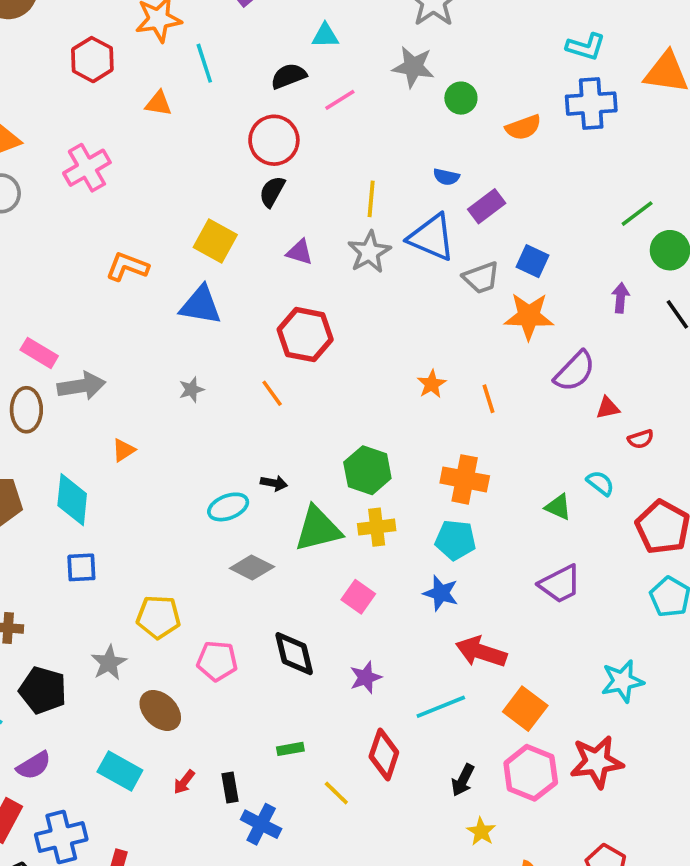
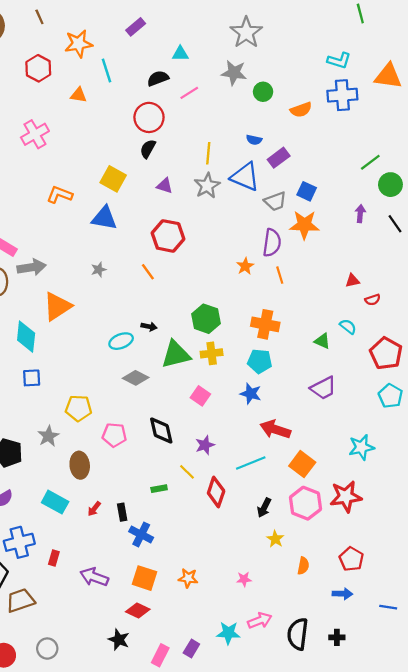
purple semicircle: (575, 371) -> (272, 243), moved, turned -36
orange triangle: (124, 450) -> (57, 306), size x2.0
brown ellipse: (160, 710) -> (80, 465), turned 40
yellow line: (336, 793) -> (187, 472), moved

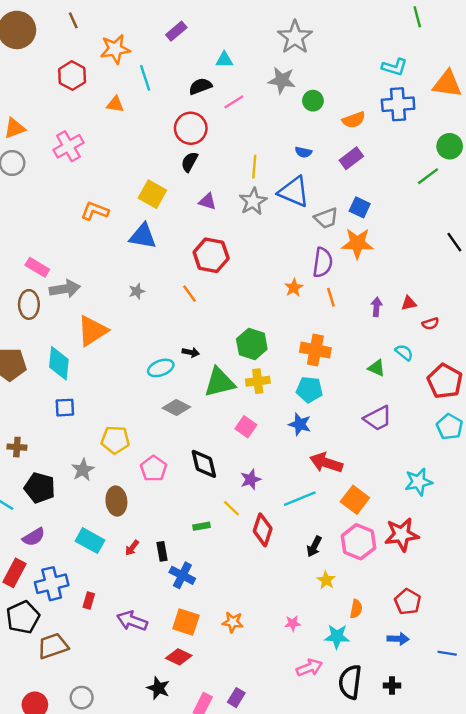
purple rectangle: (279, 158) -> (351, 158), moved
green circle: (390, 185) -> (450, 146), moved
purple arrow: (360, 214) -> (376, 307), moved
pink pentagon: (114, 435) -> (154, 469), turned 30
cyan star: (228, 633) -> (337, 636), moved

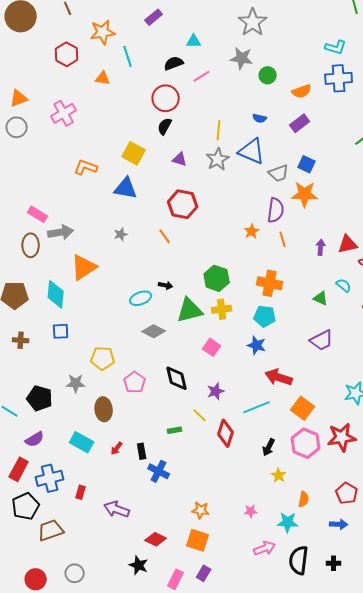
red triangle: (409, 303) -> (348, 244), size x1.5
brown cross: (17, 447) -> (21, 340), moved
gray star: (83, 470) -> (76, 383), turned 30
orange square: (186, 622) -> (198, 540), moved

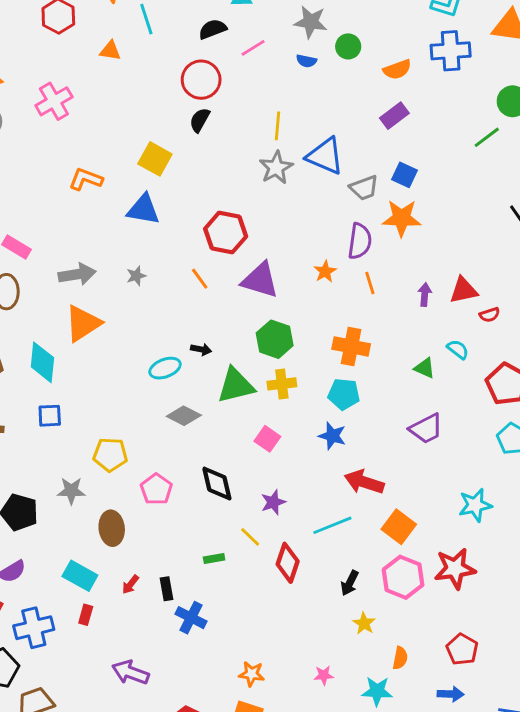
blue semicircle: (260, 118) -> (306, 61), moved
purple triangle: (180, 159) -> (260, 280), moved, size x1.8
gray arrow: (61, 232) -> (77, 274), moved
red rectangle: (81, 492) -> (86, 615), moved

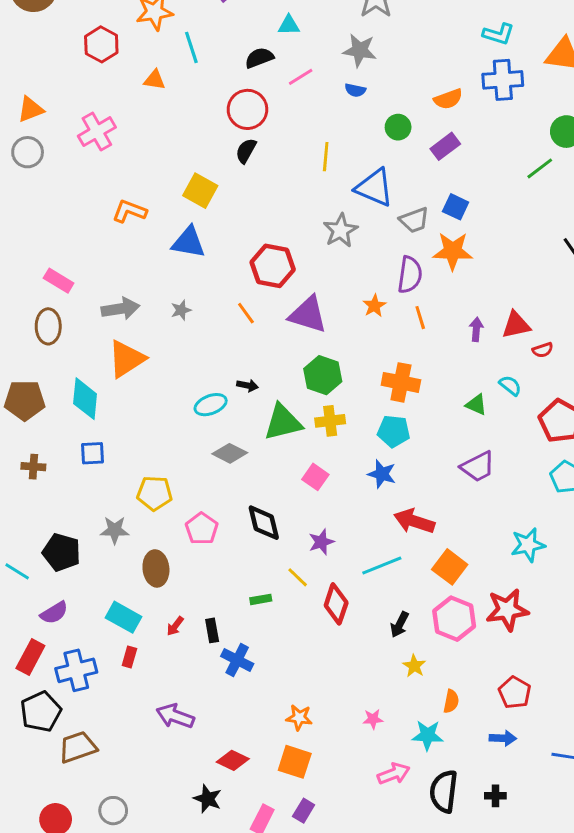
green circle: (348, 46) -> (398, 127), moved
gray star: (276, 168) -> (340, 230), moved

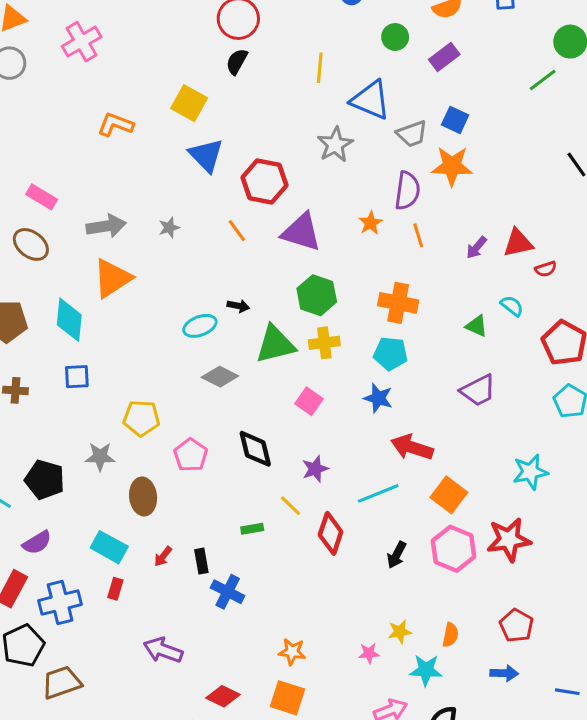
blue triangle: (188, 242) -> (206, 155), moved, turned 36
brown ellipse: (48, 326) -> (31, 244), turned -52
purple arrow: (476, 329) -> (477, 248), turned -145
yellow star: (414, 666) -> (400, 632), moved, turned 30

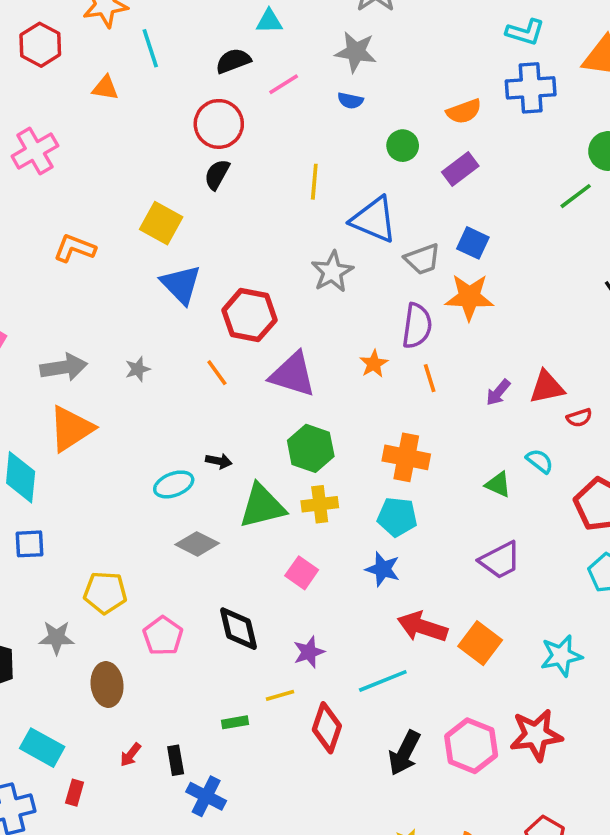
orange square: (449, 495) -> (480, 643), moved
yellow line: (291, 506) -> (280, 695), turned -60
cyan rectangle: (109, 547) -> (42, 748), moved
black arrow: (397, 555) -> (404, 753), size x1.4

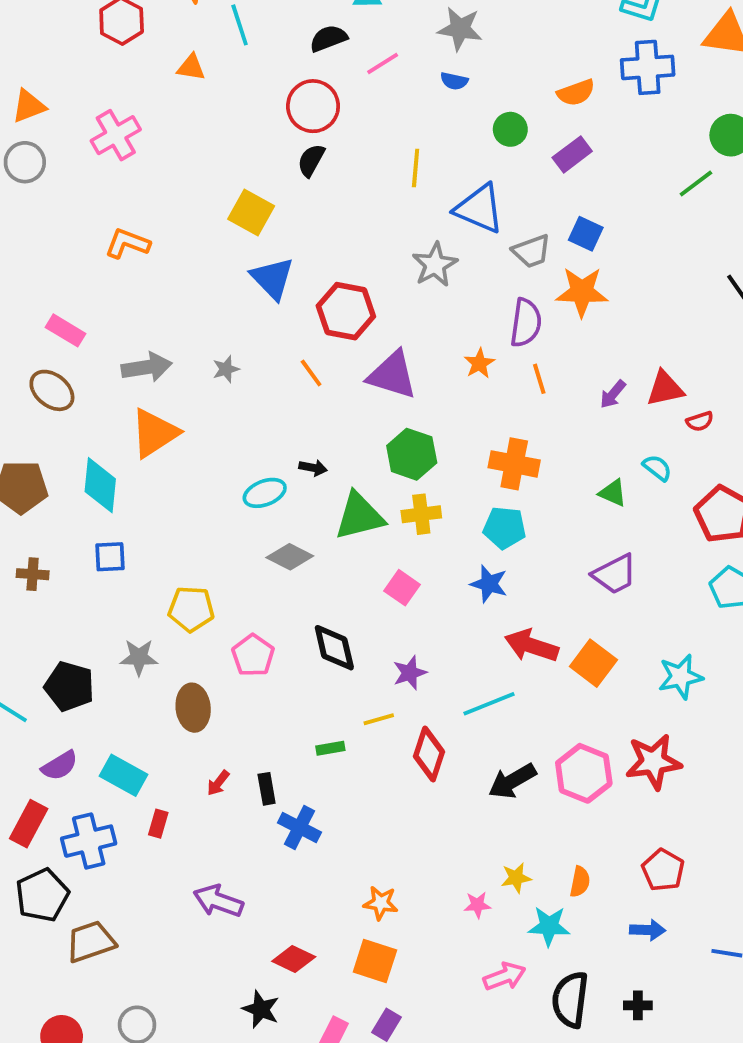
orange L-shape: (75, 248) -> (127, 243), moved
black arrow: (404, 753) -> (512, 781), turned 33

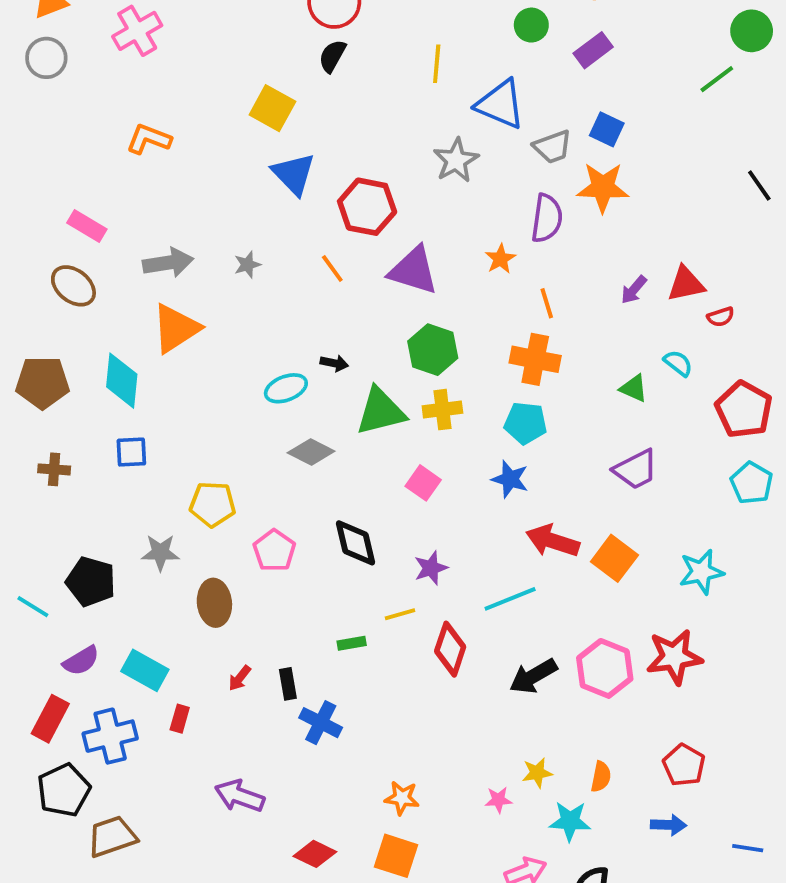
orange line: (539, 379) -> (547, 303), moved

